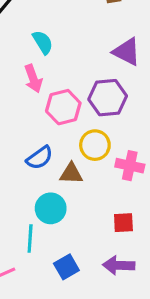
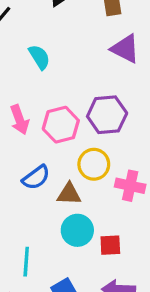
purple triangle: (127, 52) -> (125, 49), moved
pink arrow: (33, 79) -> (20, 120), moved
cyan circle: (51, 208) -> (77, 230), moved
red square: (123, 223) -> (110, 245), moved

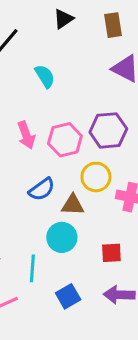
cyan circle: (77, 230) -> (62, 237), moved

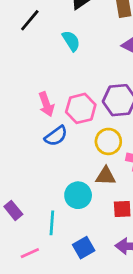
cyan semicircle: (45, 76) -> (71, 41), moved
blue semicircle: (42, 189) -> (56, 136), moved
brown triangle: (73, 205) -> (106, 176), moved

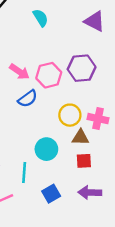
pink arrow: (46, 104) -> (19, 72), turned -36
yellow circle: (108, 141) -> (70, 115), moved
brown triangle: (106, 176) -> (80, 137), moved

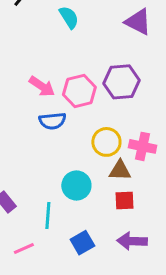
blue semicircle: (28, 99) -> (52, 121), turned 30

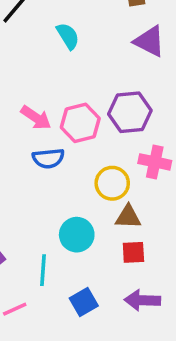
pink cross: (143, 146) -> (155, 162), moved

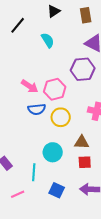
purple hexagon: (130, 112) -> (83, 69), moved
yellow circle: (112, 183) -> (61, 117), moved
blue square: (84, 302) -> (57, 190), turned -35

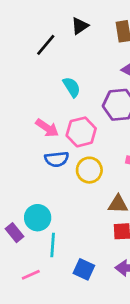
black line: (18, 25) -> (46, 45), moved
cyan semicircle: (48, 40) -> (72, 87), moved
cyan circle: (53, 152) -> (38, 218), moved

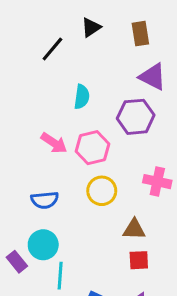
cyan semicircle: (72, 87) -> (82, 97), turned 40
blue semicircle: (57, 159) -> (45, 200), moved

